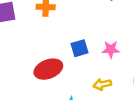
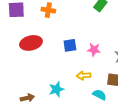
red ellipse: (48, 69) -> (31, 43), moved

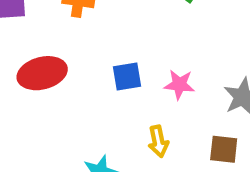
yellow arrow: (84, 76) -> (158, 141), turned -96

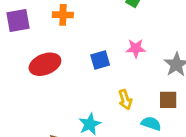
pink star: (179, 85) -> (136, 48), moved

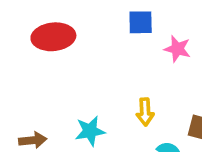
blue square: (100, 60) -> (141, 22), moved

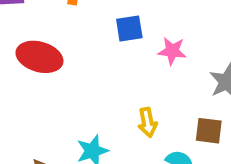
red ellipse: (53, 37) -> (39, 57), turned 30

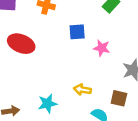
yellow arrow: (148, 122) -> (82, 90), turned 105

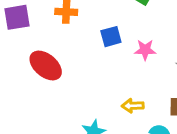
red ellipse: (21, 44) -> (46, 66), turned 30

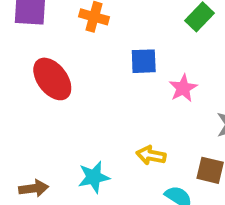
pink star: (145, 50) -> (183, 88), turned 30

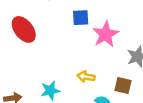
pink star: (183, 88) -> (106, 34), size x1.5

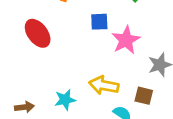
yellow arrow: (86, 77) -> (104, 85), size x1.5

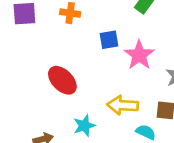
red ellipse: (38, 33) -> (62, 80), moved

